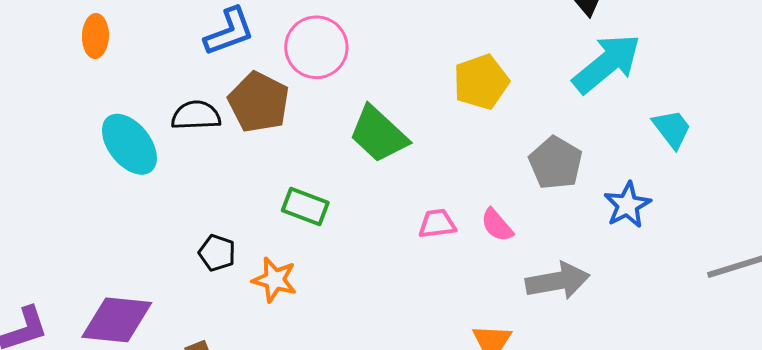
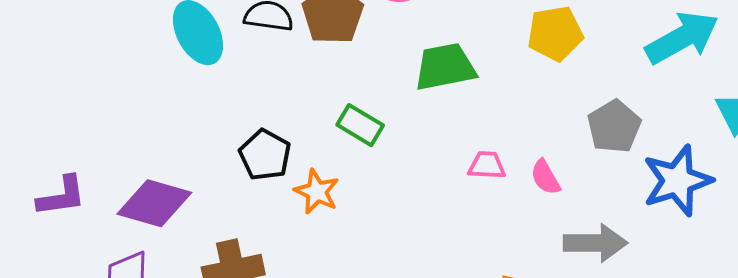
green trapezoid: (379, 134) -> (445, 67), turned 116
blue star: (627, 205) -> (677, 181), size x1.5
black pentagon: (217, 253) -> (265, 155), size x1.4

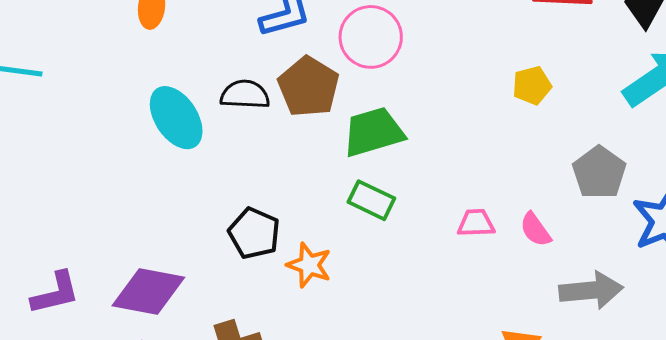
yellow pentagon: (555, 33) -> (532, 85), size x0.7
green trapezoid: (445, 67) -> (373, 132), moved
green rectangle: (360, 125) -> (371, 200), moved

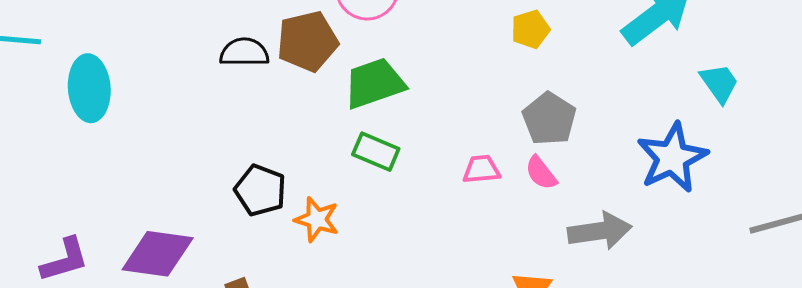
brown pentagon: (309, 87) -> (307, 41), turned 30
cyan ellipse: (176, 118) -> (89, 88), moved, turned 32
gray pentagon: (599, 173) -> (549, 119), moved

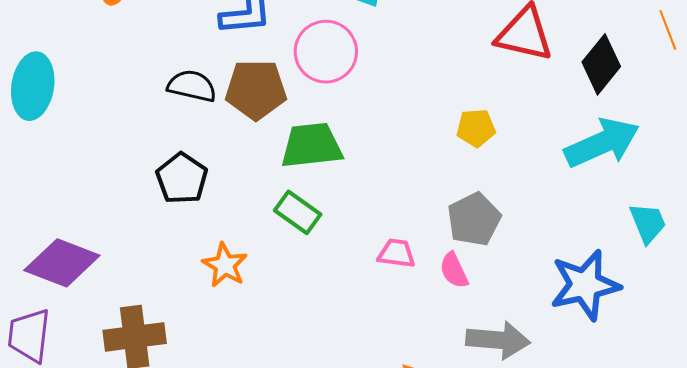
black pentagon: (260, 190) -> (182, 178), moved

